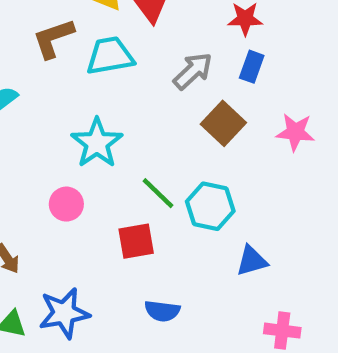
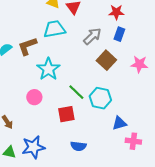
brown L-shape: (53, 38) -> (27, 46), moved
pink cross: (282, 331) -> (133, 141), moved

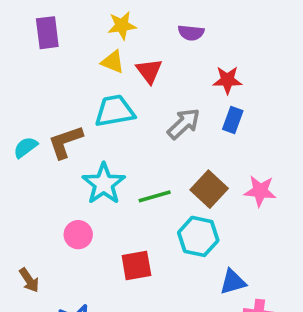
brown square: (106, 60) -> (209, 189), moved
pink star: (139, 64) -> (260, 191), moved
green line: (76, 92) -> (155, 196), moved, turned -60

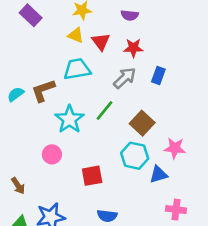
purple rectangle: (47, 33) -> (31, 15), turned -40
red star: (227, 80) -> (133, 48), moved
pink star: (260, 191) -> (175, 148), moved
green line: (155, 196) -> (105, 111), moved, turned -35
blue triangle: (233, 282) -> (158, 174), moved

